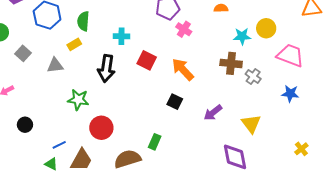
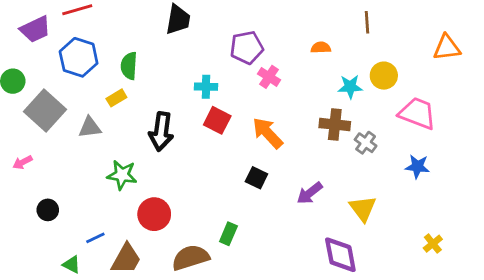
cyan cross: (121, 36) -> (206, 87), moved
gray square: (23, 53) -> (45, 111), size x1.8
green triangle: (51, 164) -> (72, 265), moved

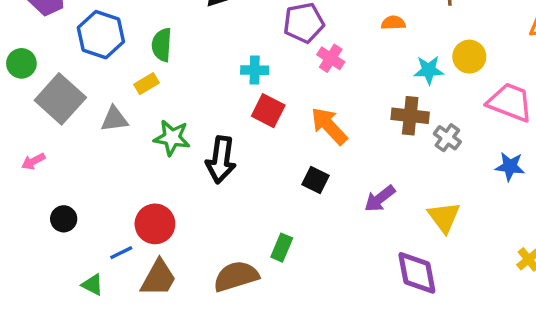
black arrow: (161, 132) -> (221, 160), moved
green star: (122, 175) -> (172, 138), moved
red circle: (154, 214) -> (155, 224), moved

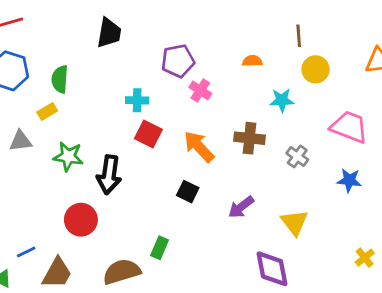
yellow circle: (469, 57) -> (316, 69), moved
brown cross: (410, 116) -> (249, 138), moved
red circle: (155, 224) -> (81, 220), moved

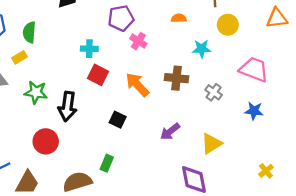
black square: (188, 192) -> (118, 120), moved
yellow triangle: (294, 222) -> (211, 144), turned 35

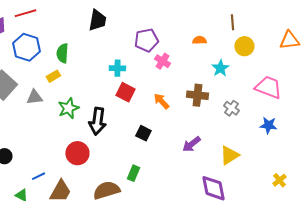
cyan star: (202, 49) -> (220, 68), turned -30
orange arrow: (137, 85) -> (161, 101), size x0.7
green star: (36, 92) -> (68, 108), turned -30

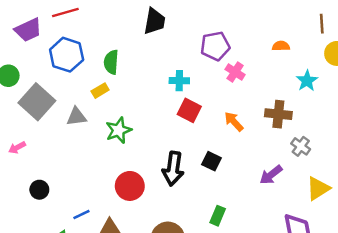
gray cross: (231, 108) -> (301, 146), moved
black arrow: (97, 121) -> (173, 169), moved
green rectangle: (133, 173) -> (218, 216), moved

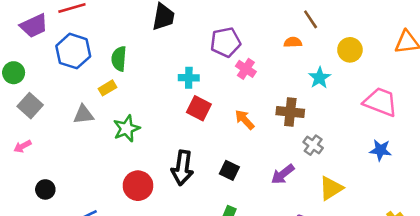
brown line: (322, 24) -> (311, 19), moved, turned -30
gray square: (37, 102) -> (30, 106), moved, size x0.7
black square: (212, 161) -> (229, 170), moved

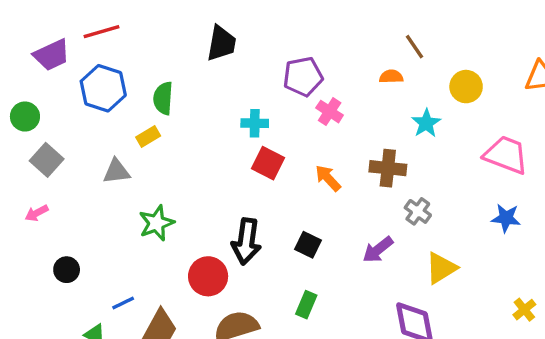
green star: (127, 129) -> (156, 223), moved
red circle: (138, 186) -> (208, 276), moved

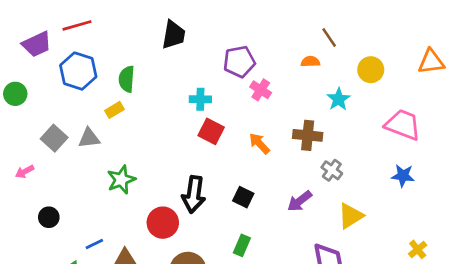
gray square: (47, 160) -> (54, 138), moved

